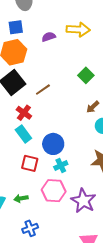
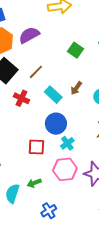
purple semicircle: (49, 37) -> (29, 35), moved, size x1.5
brown arrow: (93, 107) -> (76, 88), moved
cyan rectangle: (23, 134) -> (53, 95), moved

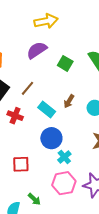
purple semicircle: (29, 35) -> (37, 50), moved
red square: (36, 147) -> (21, 164), moved
green arrow: (34, 183) -> (34, 199), turned -112

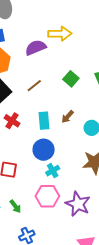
purple semicircle: (37, 50) -> (36, 48), moved
brown line: (27, 88) -> (34, 86), moved
cyan rectangle: (47, 110) -> (44, 121), turned 36

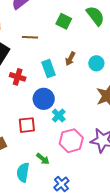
brown line: (34, 86) -> (30, 37), turned 56
blue circle: (44, 150) -> (44, 99), moved
cyan cross: (53, 171) -> (59, 115), moved

